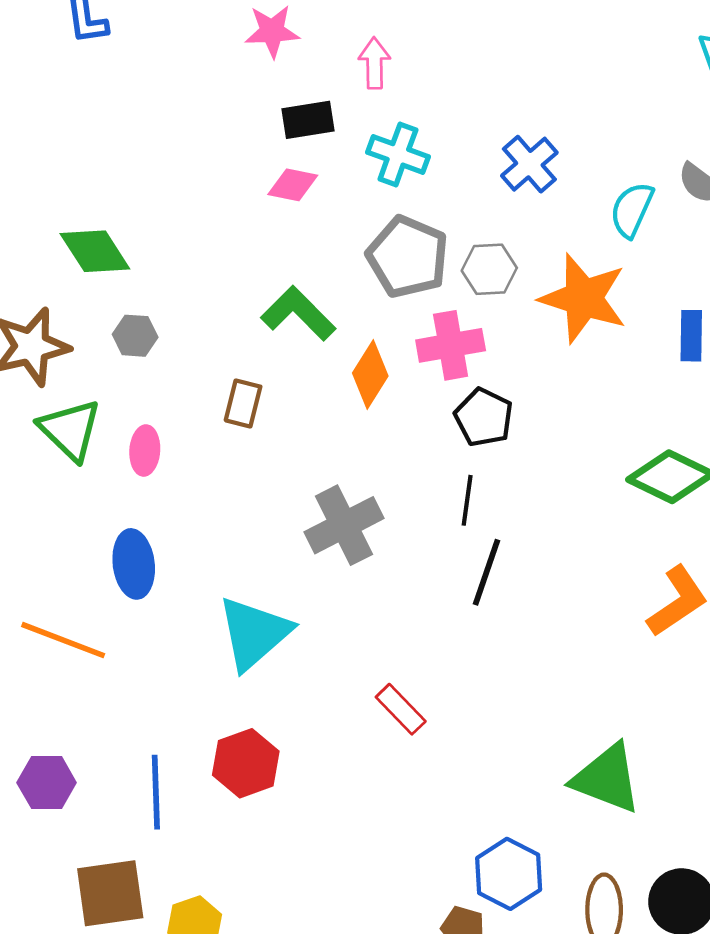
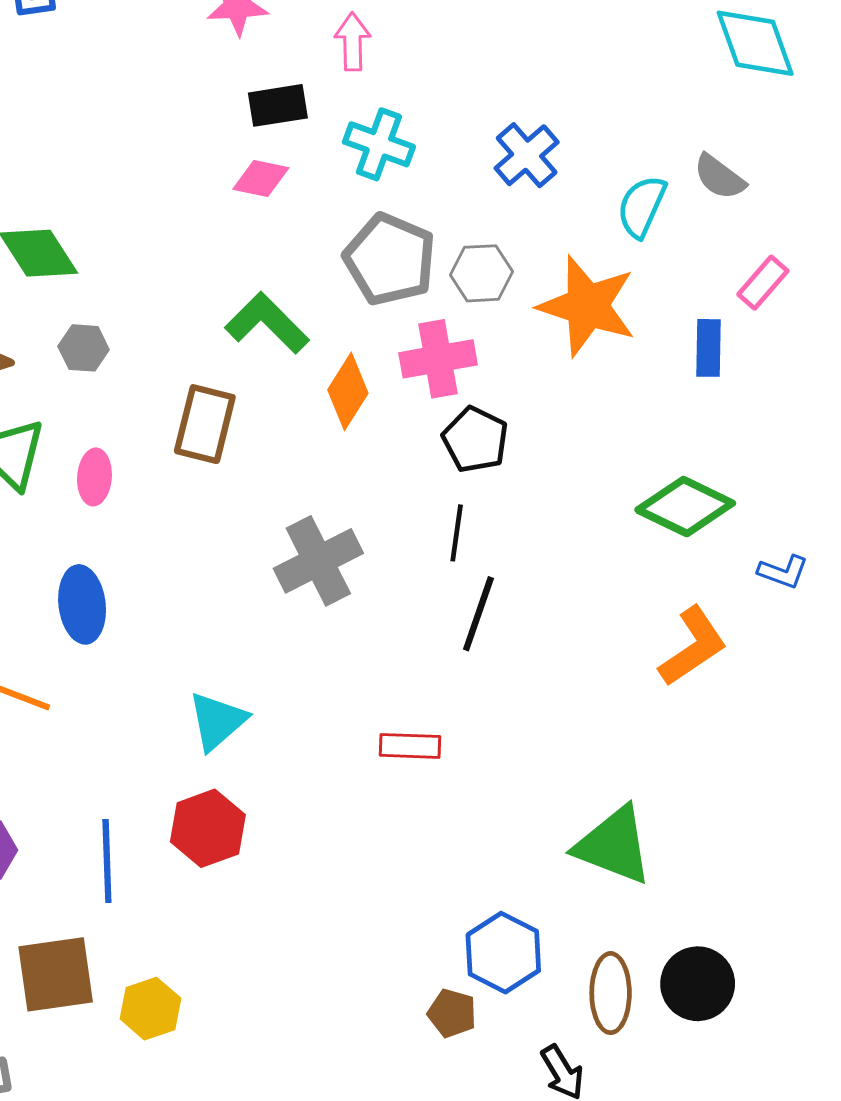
brown rectangle: (243, 403) -> (205, 424), size x1.4
cyan triangle: (254, 633) -> (217, 721), moved, size x0.7
red rectangle: (401, 709) -> (410, 746), moved, turned -44

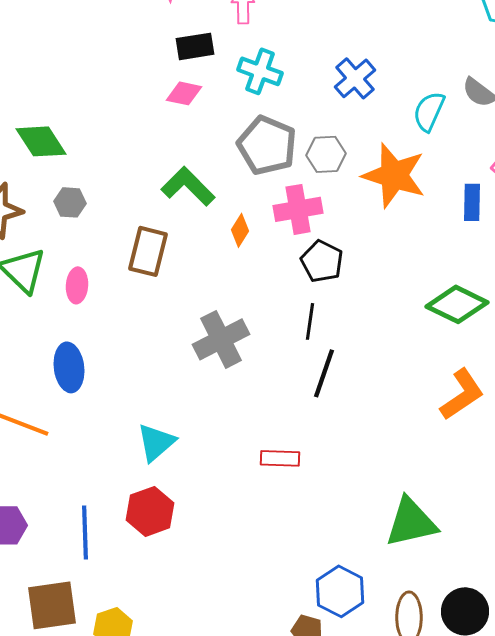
orange diamond: (348, 391) -> (240, 230), size x0.7
green triangle: (614, 845) -> (411, 522), turned -34

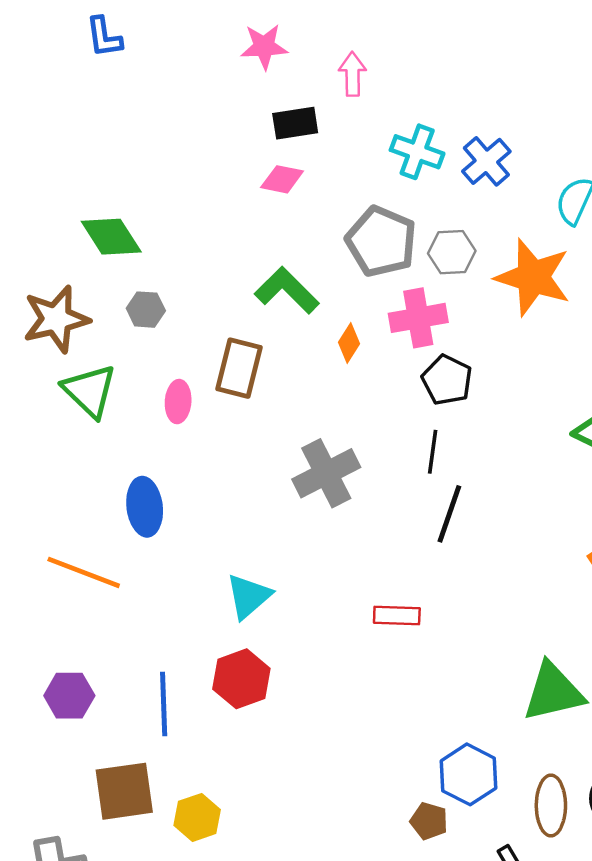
cyan cross: (260, 71) -> (417, 152), moved
pink ellipse: (77, 285) -> (178, 402), moved

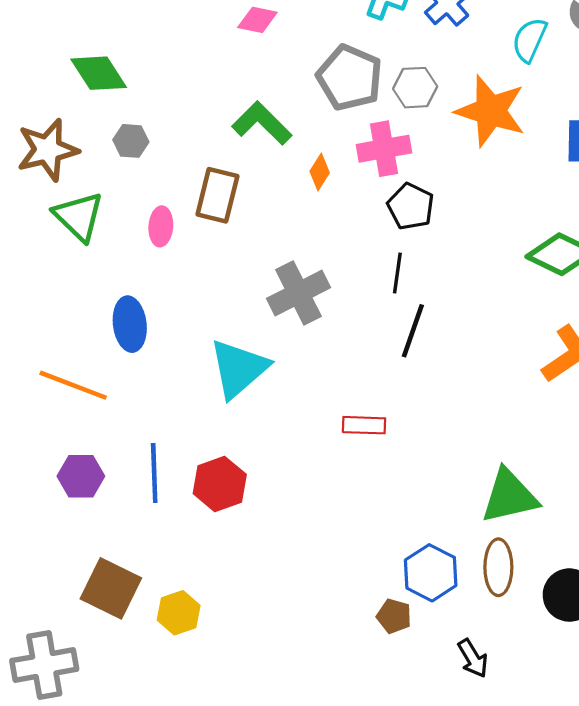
cyan triangle: (249, 596) -> (239, 369), moved, size x1.4
purple hexagon: (69, 696) -> (81, 476), moved
blue line: (164, 704) -> (154, 473), moved
brown square: (124, 791) -> (111, 588), turned 34
brown ellipse: (551, 805) -> (498, 567), moved

